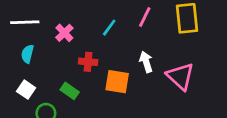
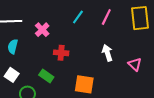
cyan line: (109, 28) -> (78, 17), moved
pink triangle: (180, 76) -> (135, 64), size x0.6
orange square: (117, 82) -> (84, 84), moved

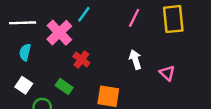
cyan line: (78, 17) -> (84, 14), moved
pink cross: (42, 30) -> (59, 33), size x1.5
red cross: (61, 53) -> (81, 60), turned 32

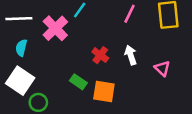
red cross: (81, 60) -> (100, 55), moved
white square: (24, 85) -> (20, 81), size x1.6
green rectangle: (64, 87) -> (78, 82), moved

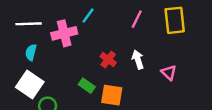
pink cross: (55, 28) -> (64, 33), turned 30

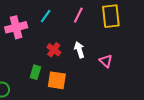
cyan line: (88, 16) -> (46, 16), moved
green rectangle: (87, 86) -> (35, 72), turned 72

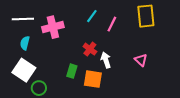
pink line: (78, 15) -> (112, 24), moved
cyan line: (46, 16) -> (92, 16), moved
white arrow: (79, 50) -> (106, 60), moved

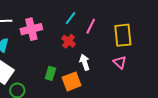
yellow rectangle: (146, 16) -> (123, 35), moved
red cross: (90, 49) -> (69, 41), moved
orange square: (93, 79) -> (72, 81), turned -30

